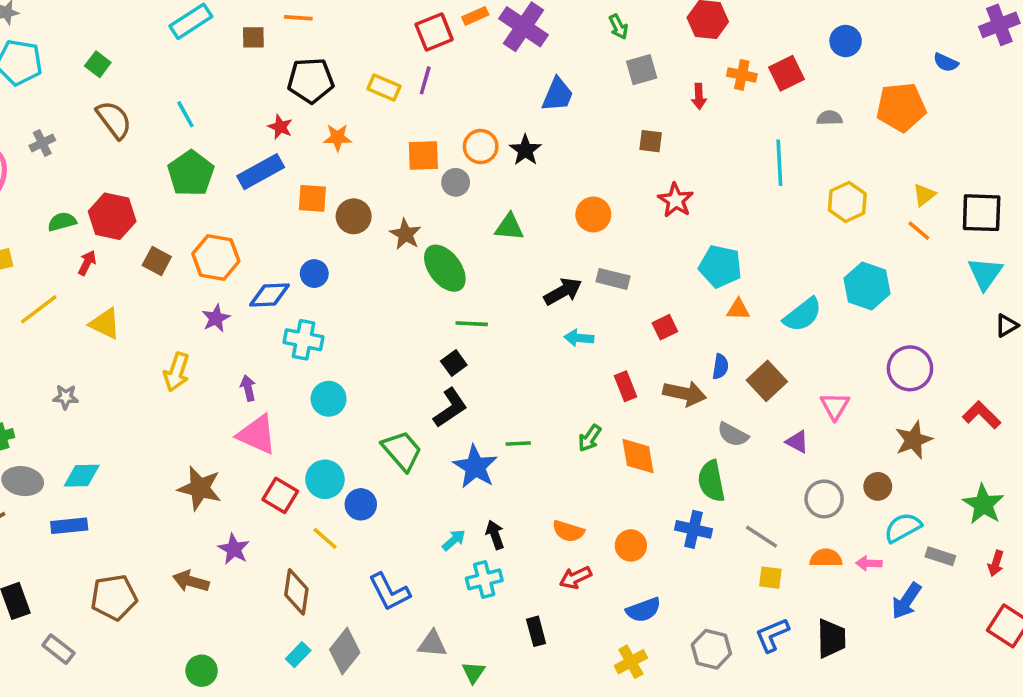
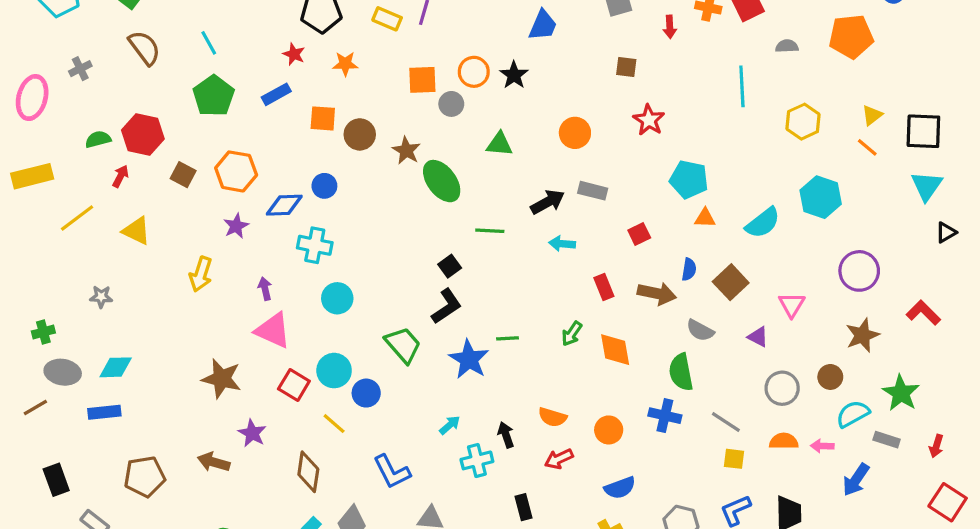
blue rectangle: (261, 172) -> (276, 94), size x0.7
green line: (472, 324) -> (490, 231), moved
green star: (983, 504) -> (901, 393), moved
black arrow: (495, 535) -> (506, 435), moved

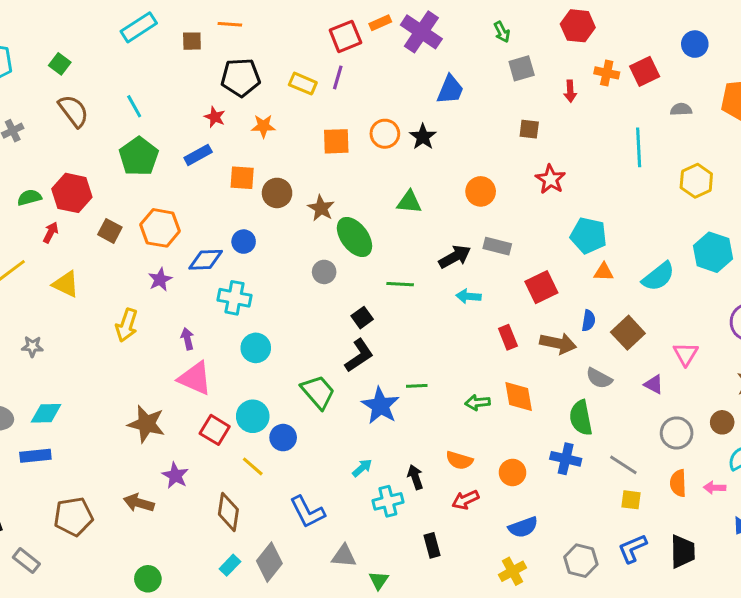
gray circle: (451, 104) -> (324, 272), moved
red square: (639, 234) -> (541, 287), size x1.5
green arrow: (572, 334) -> (478, 403), moved, turned 50
orange semicircle: (784, 441) -> (678, 483), turned -92

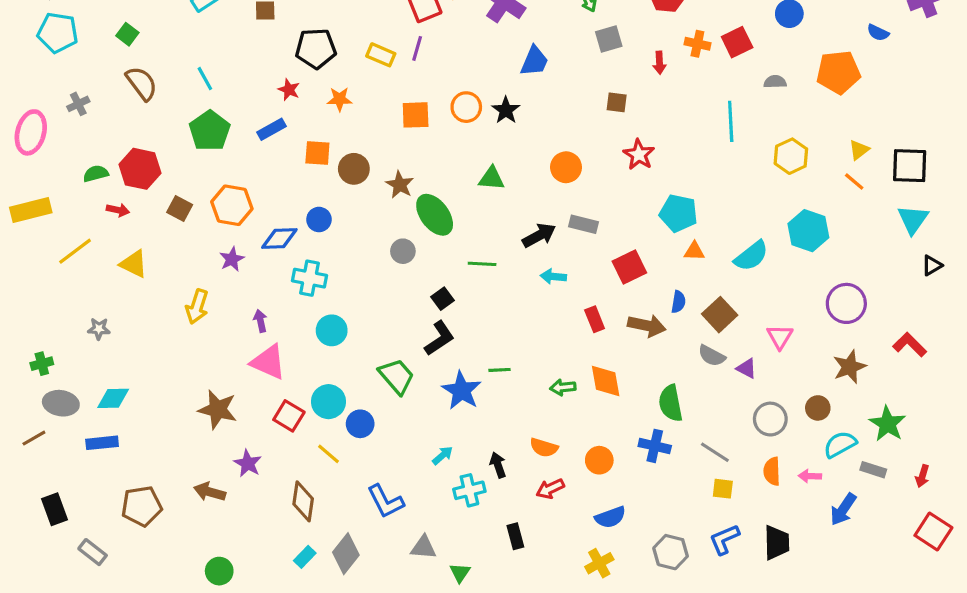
red arrow: (51, 232) -> (118, 210), turned 75
gray semicircle: (599, 378) -> (712, 356), moved

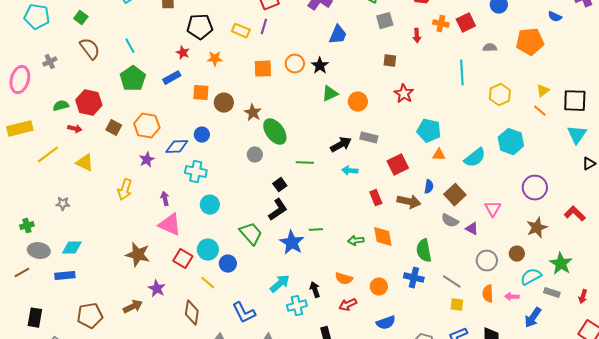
green triangle: (492, 178) -> (330, 94), moved, turned -30
cyan arrow: (443, 455) -> (280, 284), size x1.5
brown arrow: (210, 492) -> (133, 307), turned 138
black rectangle: (55, 509) -> (35, 318), turned 30

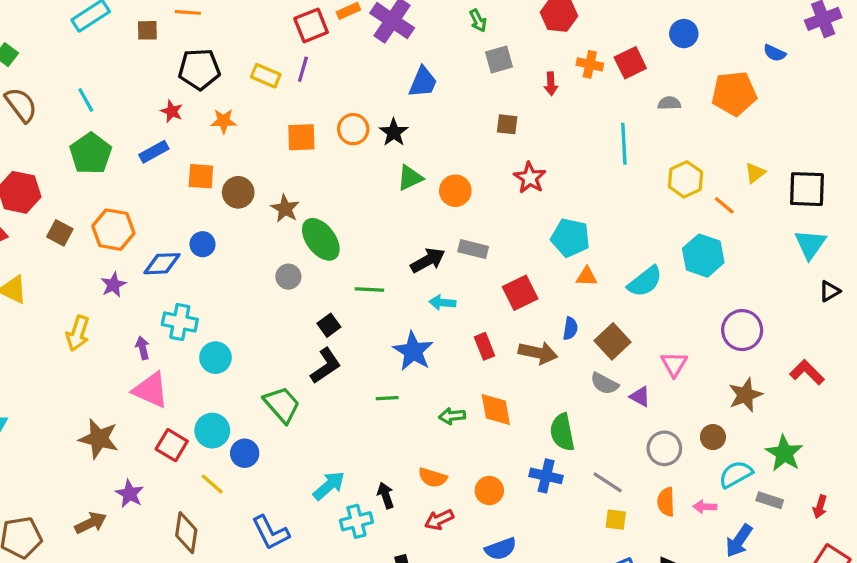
orange line: (540, 111) -> (724, 205), moved
cyan cross: (196, 172) -> (180, 322), moved
blue star: (292, 243) -> (413, 351), moved

